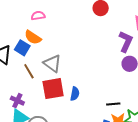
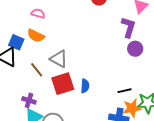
pink semicircle: (38, 16) -> (38, 13), turned 32
blue square: (22, 48) -> (16, 42), moved

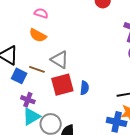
blue square: (16, 42) -> (19, 76), moved
brown line: (37, 70) -> (37, 69), turned -35

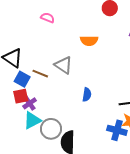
orange semicircle: (38, 35) -> (89, 41), moved, turned -30
red square: (62, 85) -> (21, 96), moved, size x0.7
purple cross: (28, 100) -> (30, 103), turned 32

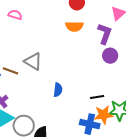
orange semicircle: (89, 41) -> (74, 26), moved

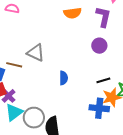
purple circle: (110, 56) -> (99, 46), moved

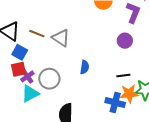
brown line: (14, 65) -> (37, 34), moved
gray circle: (34, 118) -> (49, 79), moved

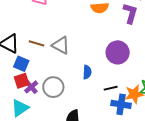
purple circle: (125, 41) -> (118, 52), moved, size x1.5
black line: (123, 76) -> (111, 88), moved
cyan triangle: (30, 93) -> (20, 108), moved

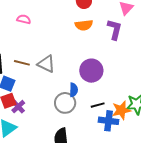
purple circle: (118, 52) -> (91, 71), moved
gray circle: (53, 87) -> (65, 103), moved

